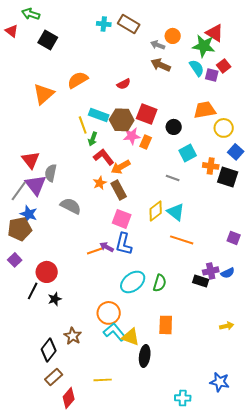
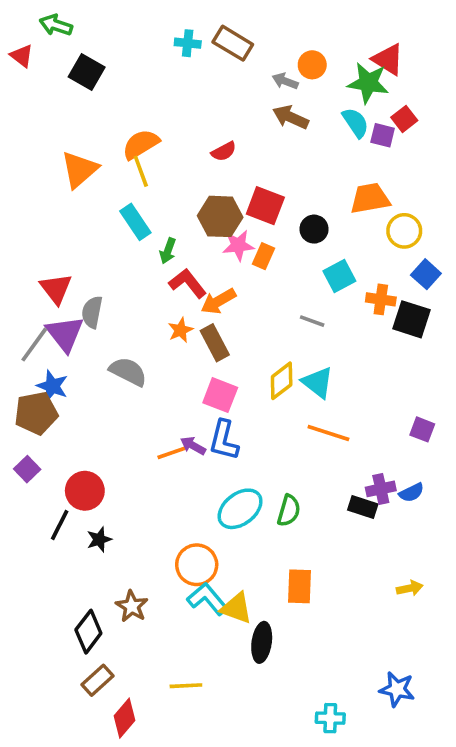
cyan rectangle: (99, 115) -> (135, 222), moved, turned 36
yellow line: (83, 125) -> (141, 171), moved

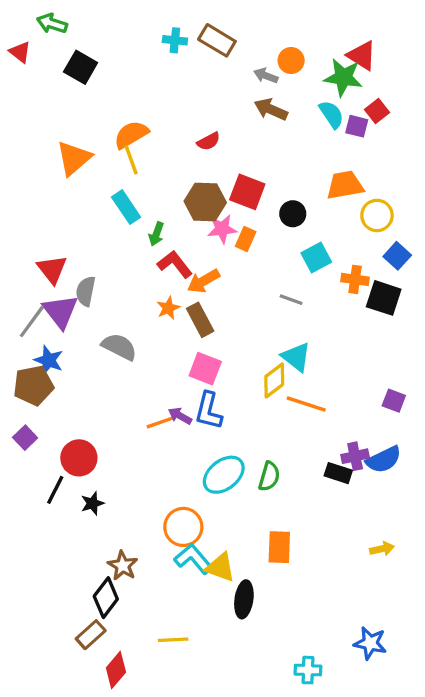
yellow diamond: (282, 381) -> (274, 380), moved
blue semicircle: (411, 493) -> (384, 460), size x1.5
black diamond: (88, 632) -> (106, 598), moved

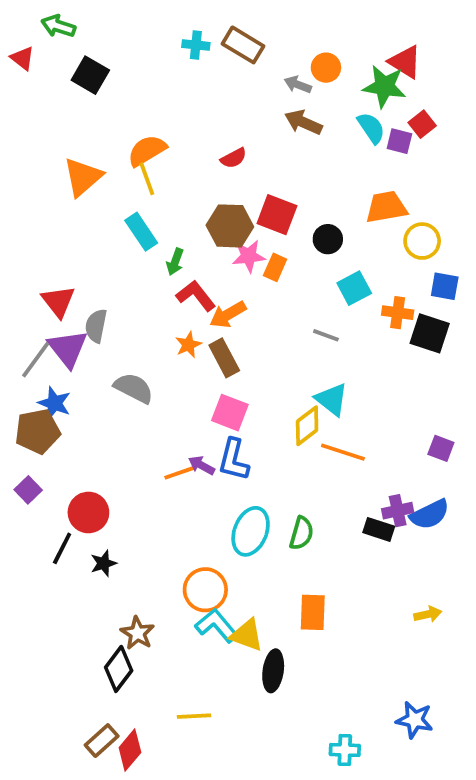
blue square: (397, 256) -> (445, 286), turned -32
cyan ellipse: (224, 475) -> (251, 531), turned -30
brown rectangle: (91, 635) -> (102, 741), moved

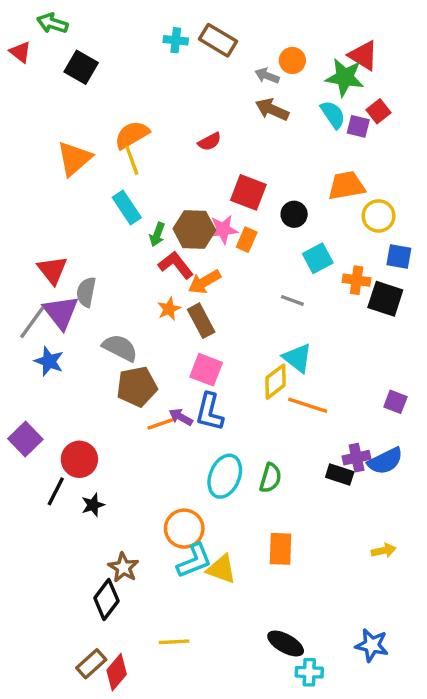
brown hexagon: (230, 226) -> (194, 229), moved
brown pentagon: (38, 431) -> (137, 387), moved
purple square: (28, 490) -> (25, 439), size x1.4
cyan L-shape: (217, 626) -> (194, 561), turned 108
black ellipse: (273, 671) -> (286, 643), moved, turned -69

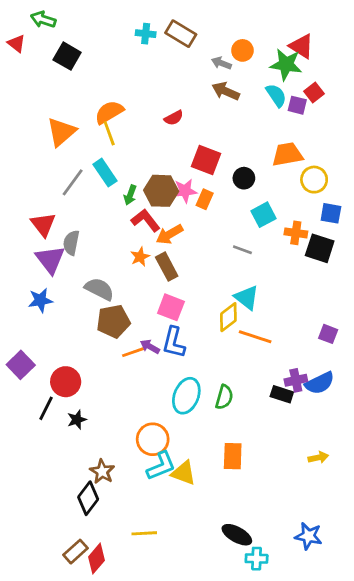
gray line: (32, 322) -> (73, 182), moved
blue star: (49, 361) -> (40, 300), turned -30

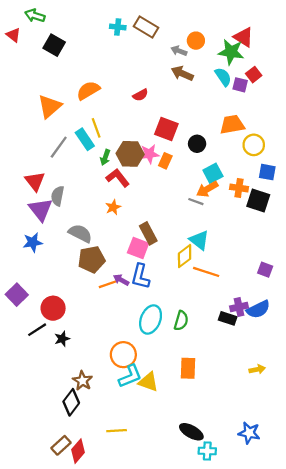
yellow line: (109, 133) -> (96, 128), moved
orange arrow: (170, 234) -> (207, 189), moved
brown rectangle: (167, 267) -> (148, 233), moved
black line: (46, 408) -> (37, 330), turned 30

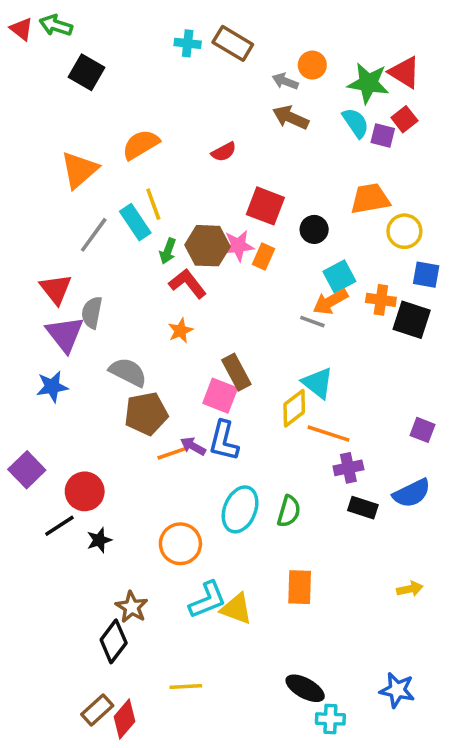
red triangle: (13, 35) -> (21, 29), moved
red triangle: (244, 37) -> (404, 72), moved
purple cross: (239, 307) -> (348, 468), moved
orange circle: (123, 355) -> (180, 544), moved

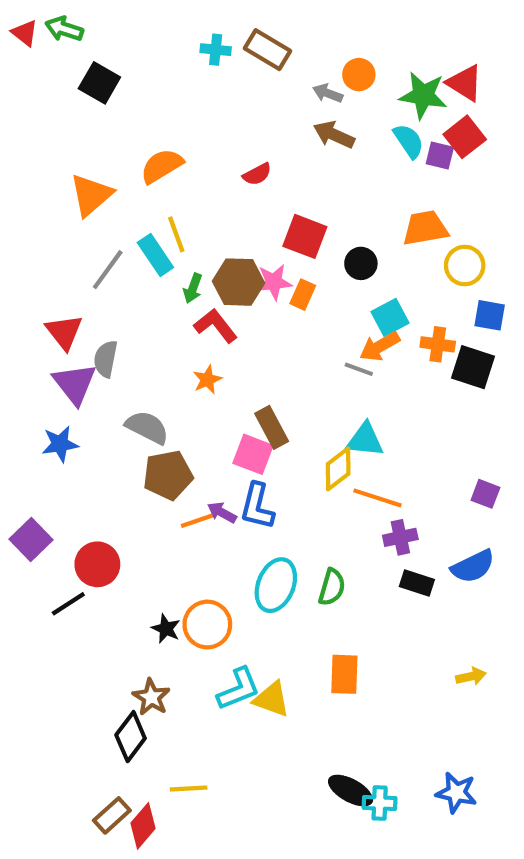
red square: (404, 119) -> (465, 137), size x1.4
cyan triangle: (318, 383) -> (365, 440), turned -32
black star: (99, 540) -> (166, 629), moved, turned -30
yellow line: (186, 686) -> (189, 788), moved
cyan cross: (330, 719) -> (380, 803), moved

